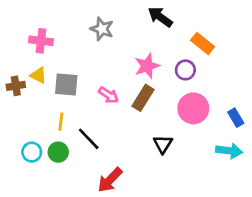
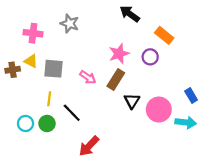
gray star: (102, 29) -> (70, 24), moved
pink circle: (193, 108) -> (159, 110), moved
black triangle: (163, 144) -> (132, 101), moved

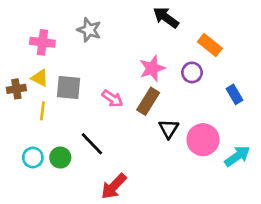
blue rectangle: (191, 96) -> (235, 94), moved
yellow line: (49, 99) -> (42, 111), moved
cyan arrow: (186, 122) -> (237, 156), turned -42

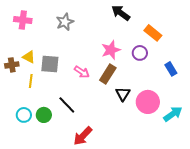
gray star: (89, 30) -> (65, 22), turned 30
pink cross: (42, 42) -> (23, 20), moved

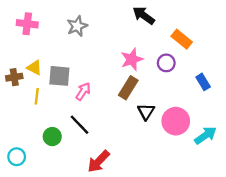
pink arrow: (82, 72) -> (83, 91), moved, turned -91
cyan circle: (24, 115) -> (17, 157), moved

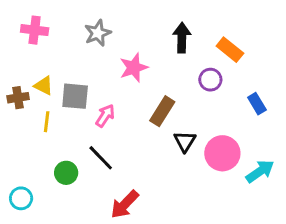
black arrow: (144, 15) -> (182, 38), moved, turned 55
pink star: (132, 59) -> (134, 68), moved

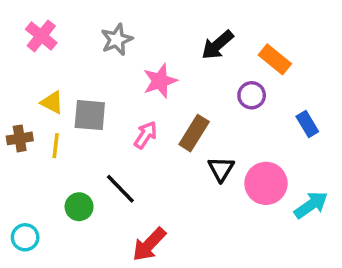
pink cross: (35, 30) -> (41, 36), turned 32
black arrow: (182, 38) -> (217, 45), turned -132
brown cross: (18, 98) -> (20, 138), moved
pink arrow: (105, 116) -> (146, 135), moved

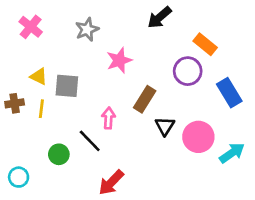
black arrow: (217, 45) -> (159, 17), moved
purple circle: (252, 95) -> (188, 71), size x1.4
blue rectangle: (307, 124) -> (229, 93), size x1.5
pink arrow: (146, 135) -> (108, 118), moved, turned -30

